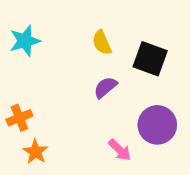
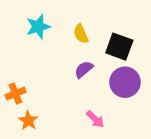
cyan star: (25, 41) -> (38, 27), moved
purple circle: (157, 125) -> (125, 82), moved

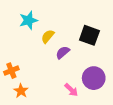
yellow semicircle: (81, 34) -> (48, 36), moved, turned 64
purple circle: (125, 82) -> (94, 78), moved

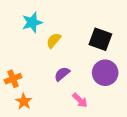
purple semicircle: (63, 52) -> (62, 74), moved
purple circle: (94, 78) -> (105, 73), moved

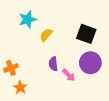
purple semicircle: (62, 74) -> (53, 64), turned -56
pink arrow: (80, 100) -> (69, 75), moved

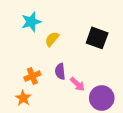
purple circle: (90, 63) -> (102, 98), moved
orange cross: (11, 68) -> (32, 76), moved

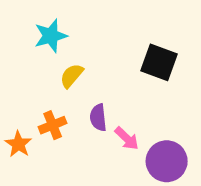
yellow semicircle: (52, 39) -> (72, 76), moved
orange star: (23, 98) -> (18, 144), moved

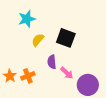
black square: (159, 62) -> (66, 38), moved
orange cross: (53, 125) -> (28, 76), moved

